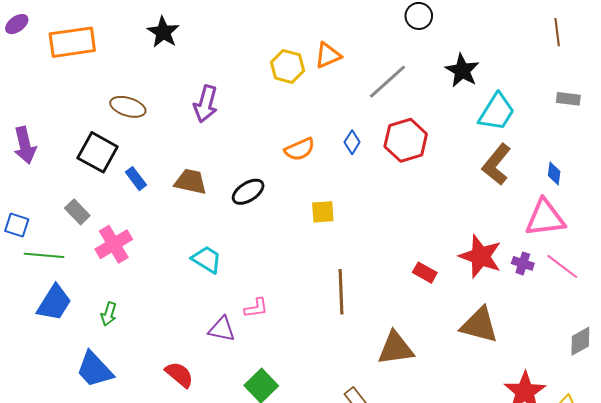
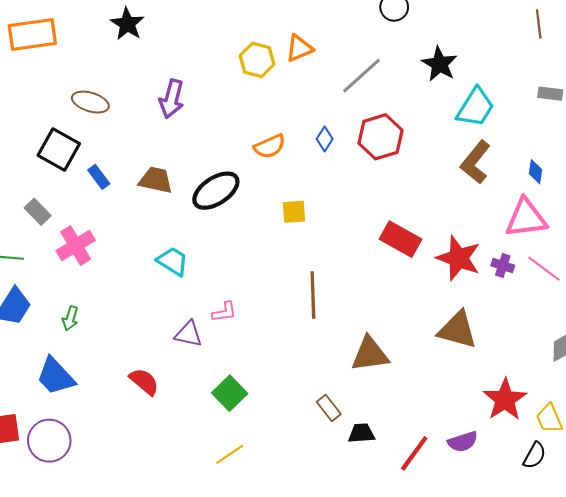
black ellipse: (248, 192) -> (216, 191), size x1.4
red rectangle: (425, 273) -> (401, 239), moved, size x1.6

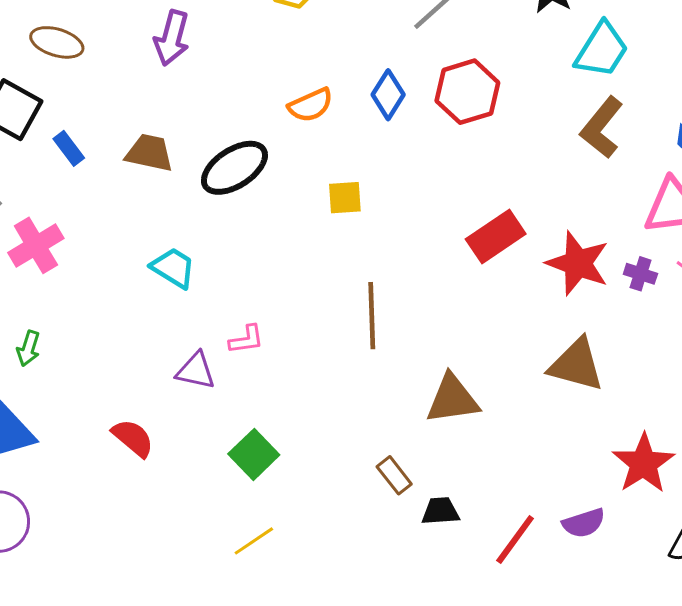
blue diamond: (325, 139) -> (388, 95), size x1.4
red rectangle: (401, 239) -> (496, 236), turned -63

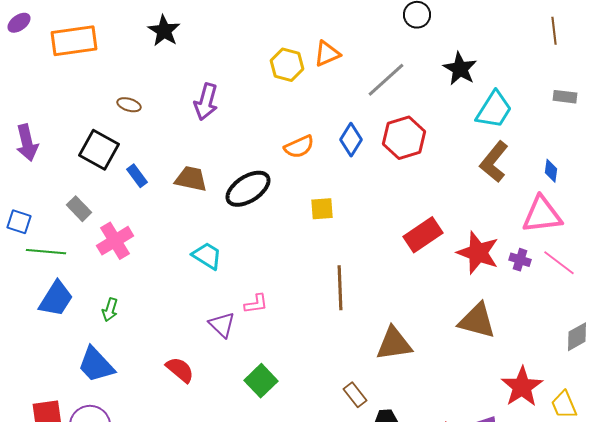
brown ellipse: (57, 42) -> (129, 105), size x0.7
purple triangle: (196, 371) -> (222, 325), turned 32

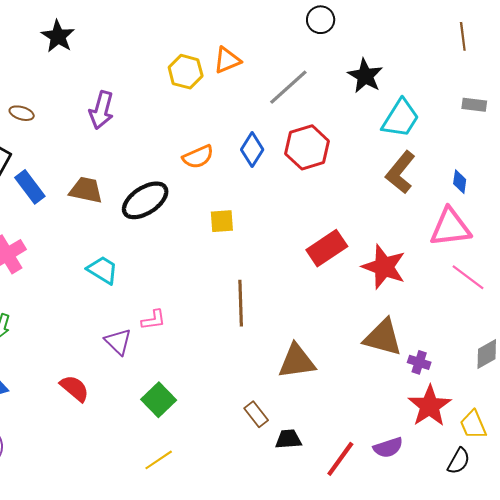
blue rectangle: (137, 176) -> (30, 187), size x1.4
purple cross: (520, 260) -> (419, 362), moved

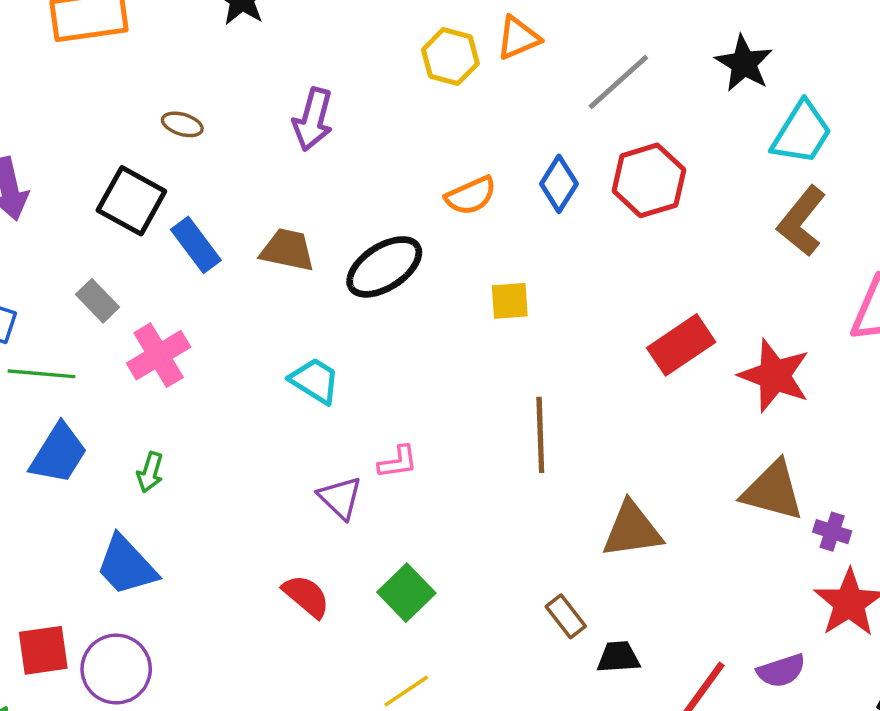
red semicircle: (75, 388) -> (306, 596), moved

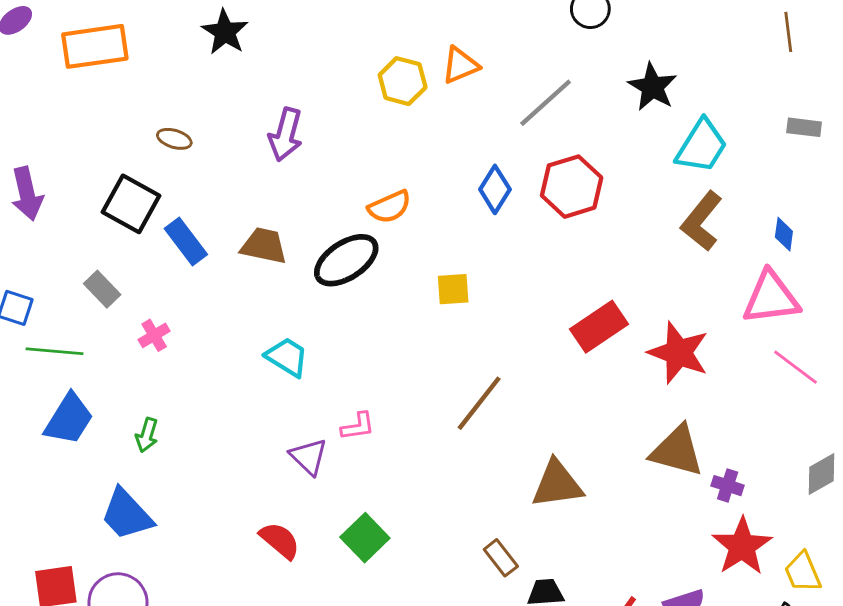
orange semicircle: (471, 196) -> (390, 207), moved
pink cross: (159, 355) -> (154, 335), size x0.6
brown line: (540, 435) -> (479, 403), turned 40

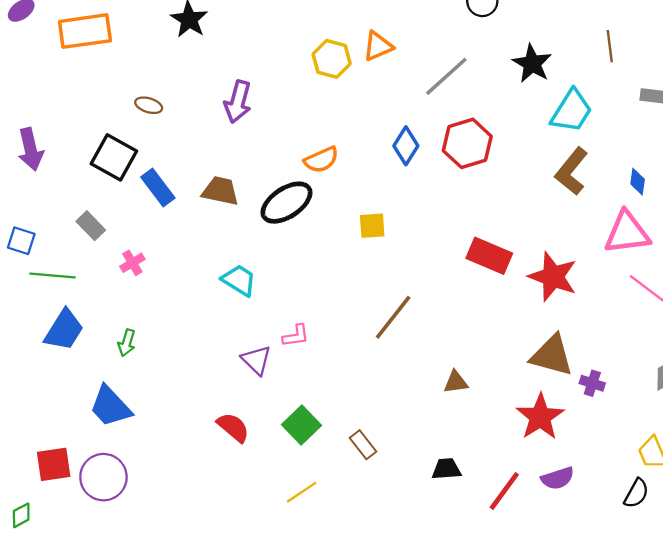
brown line: (788, 32) -> (610, 46), moved
red rectangle: (599, 327) -> (489, 256), turned 57
brown triangle: (557, 484) -> (456, 382), size x0.6
red star: (742, 546) -> (540, 417), moved
brown rectangle: (501, 558) -> (363, 445), moved

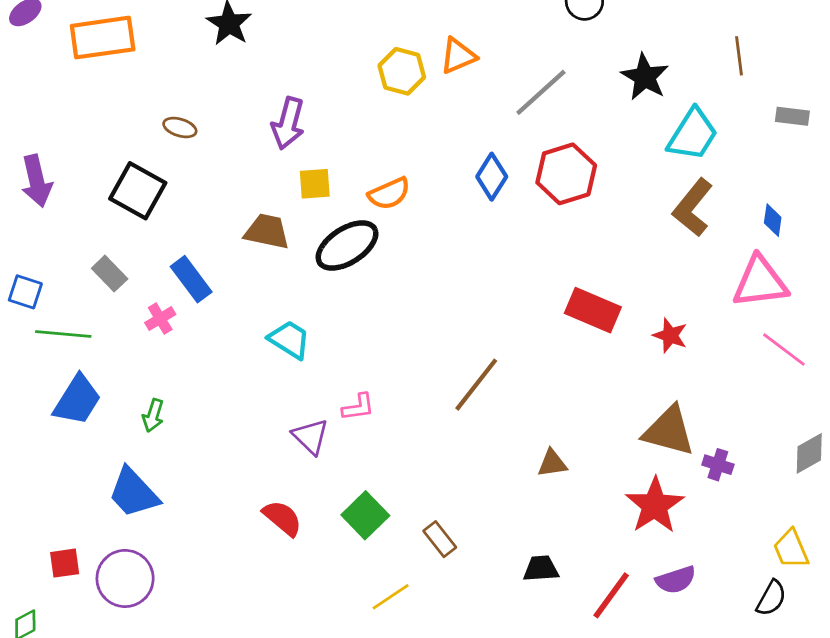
blue rectangle: (158, 187) -> (191, 279), moved
yellow square: (372, 226) -> (315, 184), moved
red star: (553, 277) -> (670, 335), size x0.6
red square: (54, 464) -> (65, 563), size x0.7
yellow line: (302, 492) -> (391, 597), moved

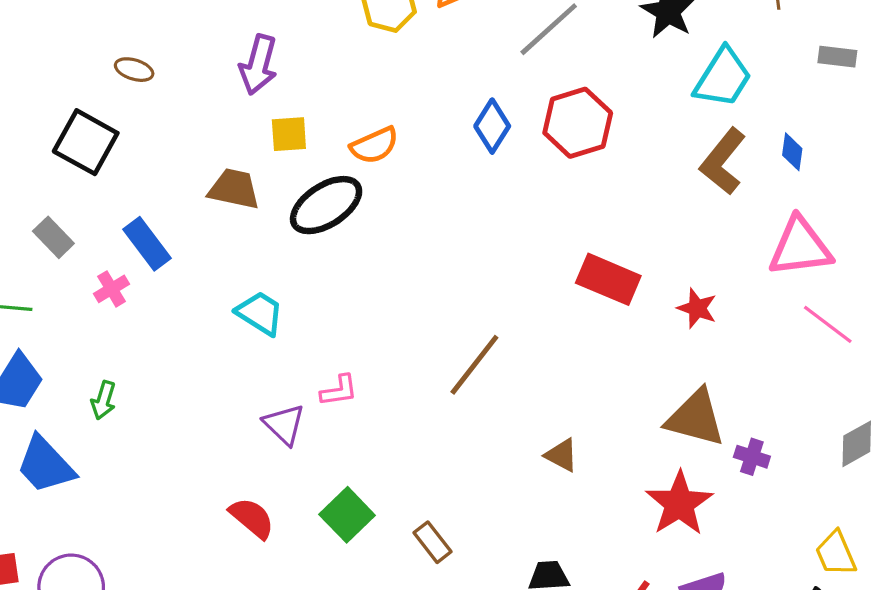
blue diamond: (773, 220) -> (792, 152), moved
brown triangle: (552, 463) -> (562, 455), turned 36
blue trapezoid: (133, 493) -> (45, 465), moved

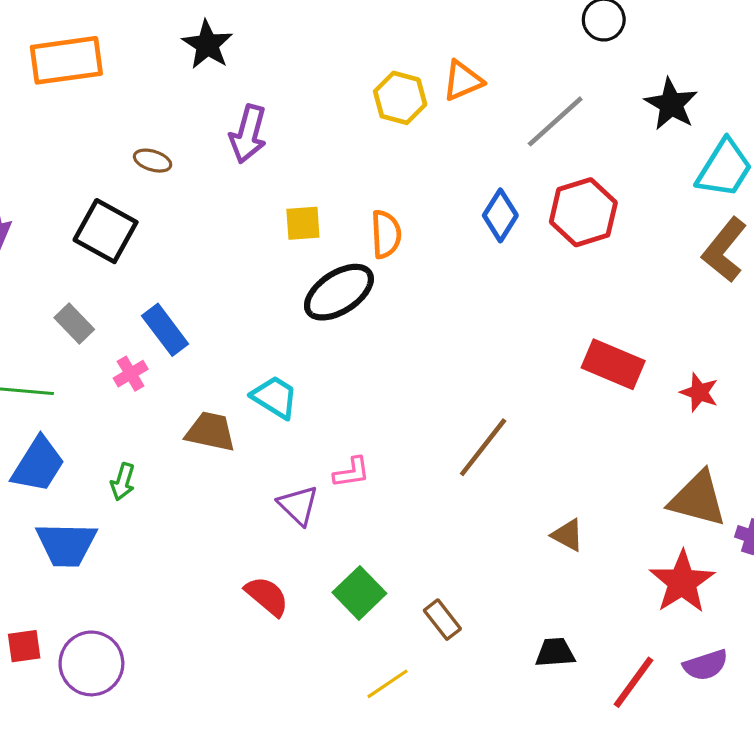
purple arrow: (258, 65) -> (248, 134), moved
orange semicircle: (374, 145) -> (386, 234), turned -69
brown trapezoid: (234, 189) -> (211, 432), moved
blue trapezoid: (45, 465) -> (66, 544), turned -46

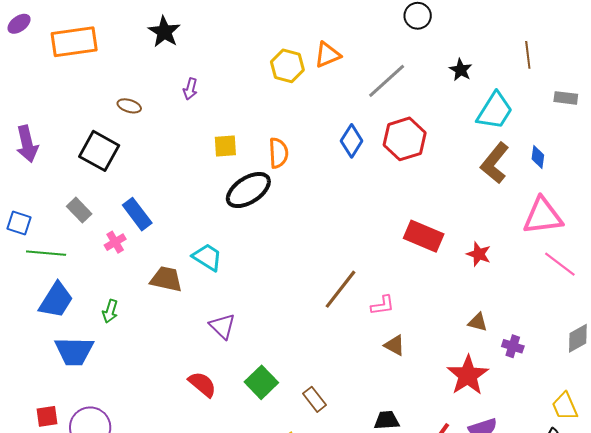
black star: (671, 104) -> (461, 70), size x0.7
purple arrow: (248, 134) -> (190, 89), size x0.6
pink L-shape: (351, 472) -> (383, 305), moved
brown triangle: (698, 499) -> (478, 322), size x0.5

